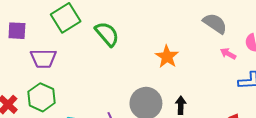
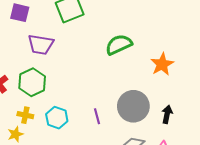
green semicircle: (107, 34) -> (119, 45), moved, turned -84

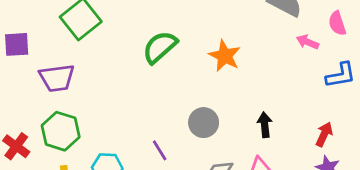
gray circle: (133, 106) -> (204, 123), size x0.7
black arrow: (167, 114) -> (265, 125), moved

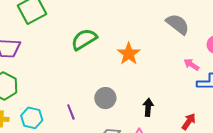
pink arrow: (307, 42) -> (191, 65), moved

